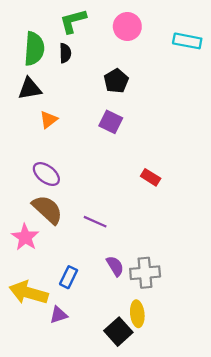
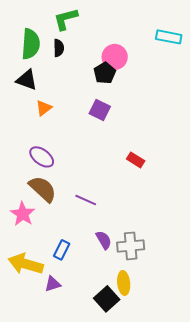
pink circle: (127, 27) -> (115, 57), moved
black triangle: (30, 89) -> (27, 80), turned 30

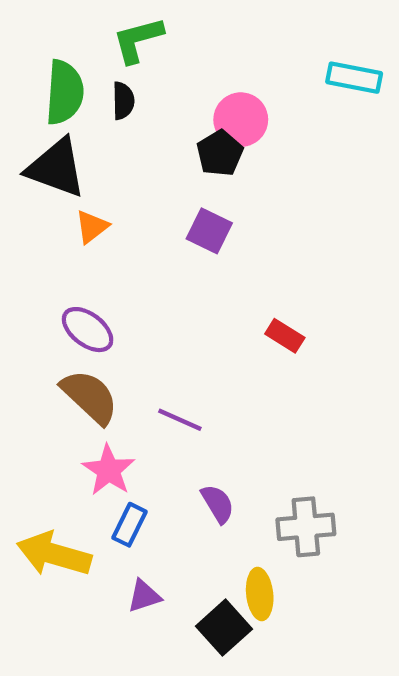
black triangle: (27, 80) -> (56, 168), size x1.4
pink star: (23, 214) -> (109, 470), moved
gray cross: (131, 246) -> (306, 527), moved
purple triangle: (53, 284) -> (144, 596), moved

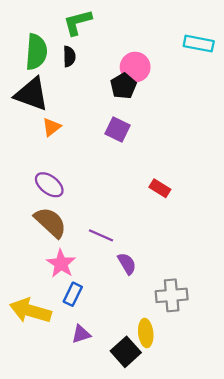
purple semicircle: (218, 504) -> (127, 264), moved

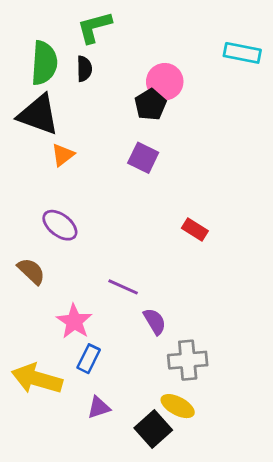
brown semicircle: (50, 222) -> (31, 271), moved, size x0.7
gray cross: (172, 295) -> (188, 360), moved
yellow ellipse: (146, 333) -> (178, 406), turned -56

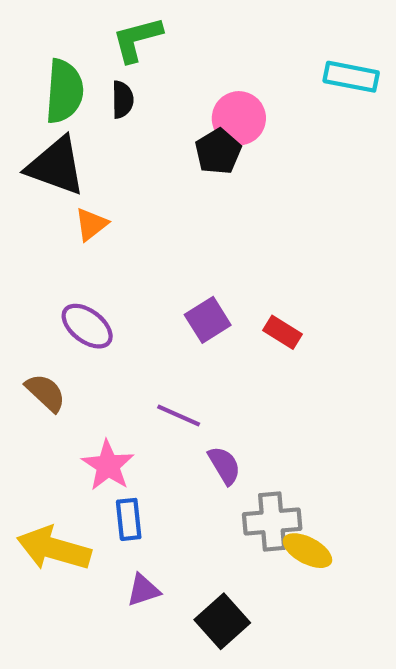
purple square: (143, 158) -> (208, 320), moved, turned 32
blue rectangle: (89, 359) -> (129, 519), turned -32
yellow ellipse: (178, 406) -> (307, 551), moved

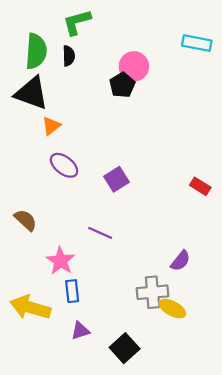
purple ellipse: (87, 326) -> (64, 165), moved
red rectangle: (283, 332) -> (200, 186), moved
purple semicircle: (224, 465) -> (180, 261), moved, turned 70

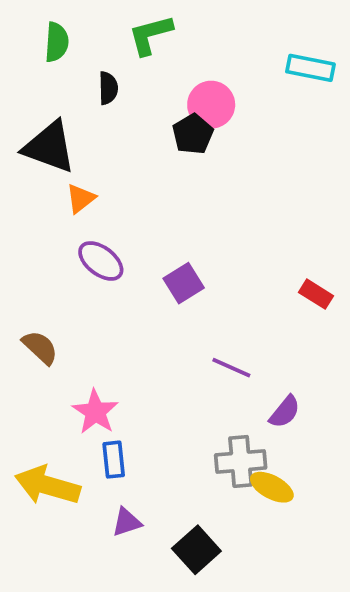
green L-shape: (77, 22) -> (150, 35), moved
green semicircle: (36, 51) -> (57, 42), moved, size x0.7
purple line: (100, 233) -> (231, 368), moved

